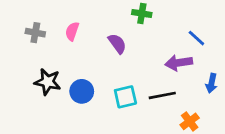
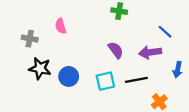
pink semicircle: (72, 31) -> (61, 26), turned -35
gray cross: (35, 33) -> (30, 39), moved
purple semicircle: (117, 44) -> (116, 50), moved

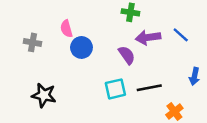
purple arrow: (150, 52) -> (148, 37), moved
black star: (40, 68) -> (44, 95), moved
blue circle: (69, 76) -> (81, 47), moved

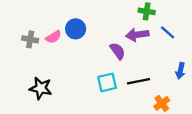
green cross: (130, 12) -> (147, 11), moved
pink semicircle: (66, 29) -> (53, 37), moved, turned -105
blue circle: (81, 47) -> (76, 29), moved

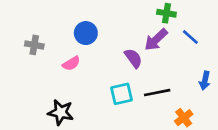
purple arrow: (137, 35) -> (156, 40), turned -35
pink semicircle: (53, 37) -> (71, 63), moved
black star: (41, 88) -> (61, 112), moved

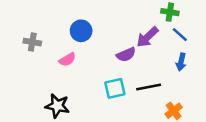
green cross: (166, 13) -> (170, 12), moved
purple semicircle: (133, 58) -> (126, 55), turned 102
blue arrow: (205, 81) -> (181, 62), moved

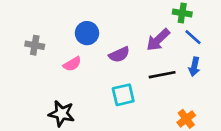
purple semicircle: (126, 55) -> (119, 55), moved
black line: (149, 87) -> (162, 75), moved

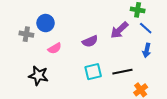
blue circle: (87, 33) -> (46, 23), moved
black line: (162, 75) -> (122, 72), moved
black star: (62, 114) -> (38, 76), moved

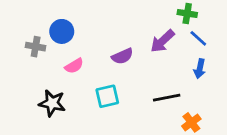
cyan square: (93, 72) -> (107, 96), moved

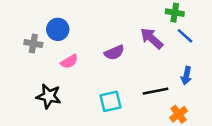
purple arrow: (162, 41) -> (152, 38), turned 85
blue arrow: (200, 69) -> (186, 76), moved
cyan square: (107, 96) -> (110, 101), moved

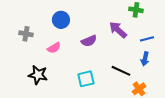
blue circle: (58, 29) -> (61, 20), moved
blue line: (185, 36) -> (147, 39), moved, turned -56
black line: (155, 91) -> (121, 71), turned 36

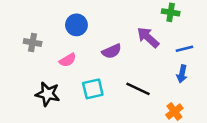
black line: (121, 71) -> (138, 89), moved
cyan square: (86, 79) -> (93, 89), moved

